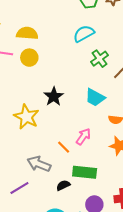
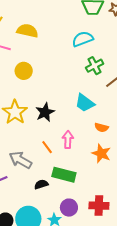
yellow circle: (29, 58) -> (24, 71), moved
black star: (54, 96) -> (45, 112), moved
pink arrow: (83, 137) -> (68, 140), turned -42

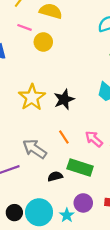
yellow circle: (24, 71) -> (43, 42), moved
pink arrow: (68, 140) -> (94, 139), moved, turned -54

